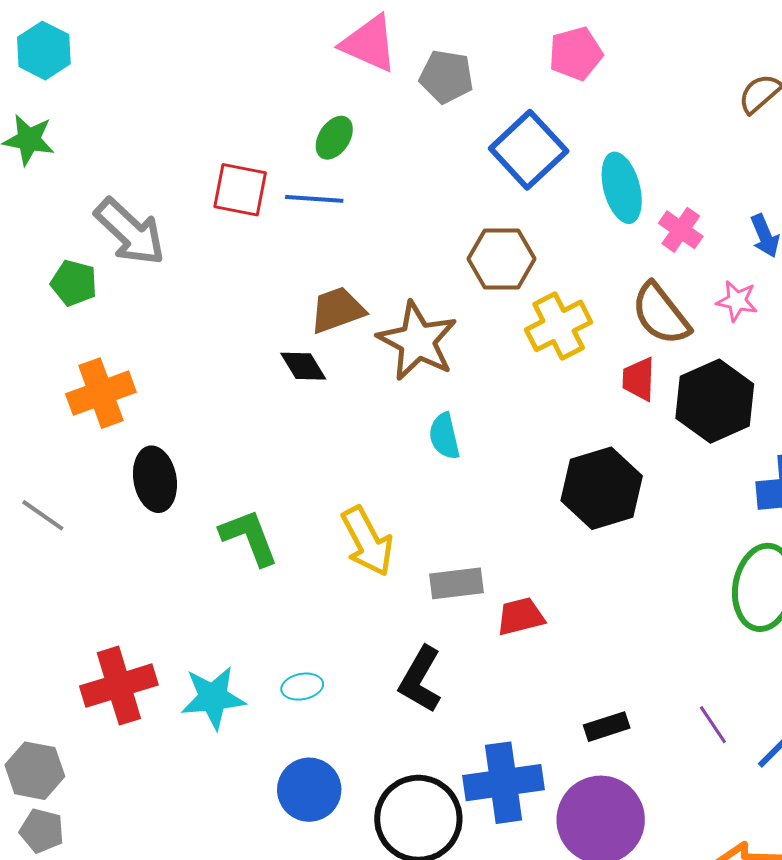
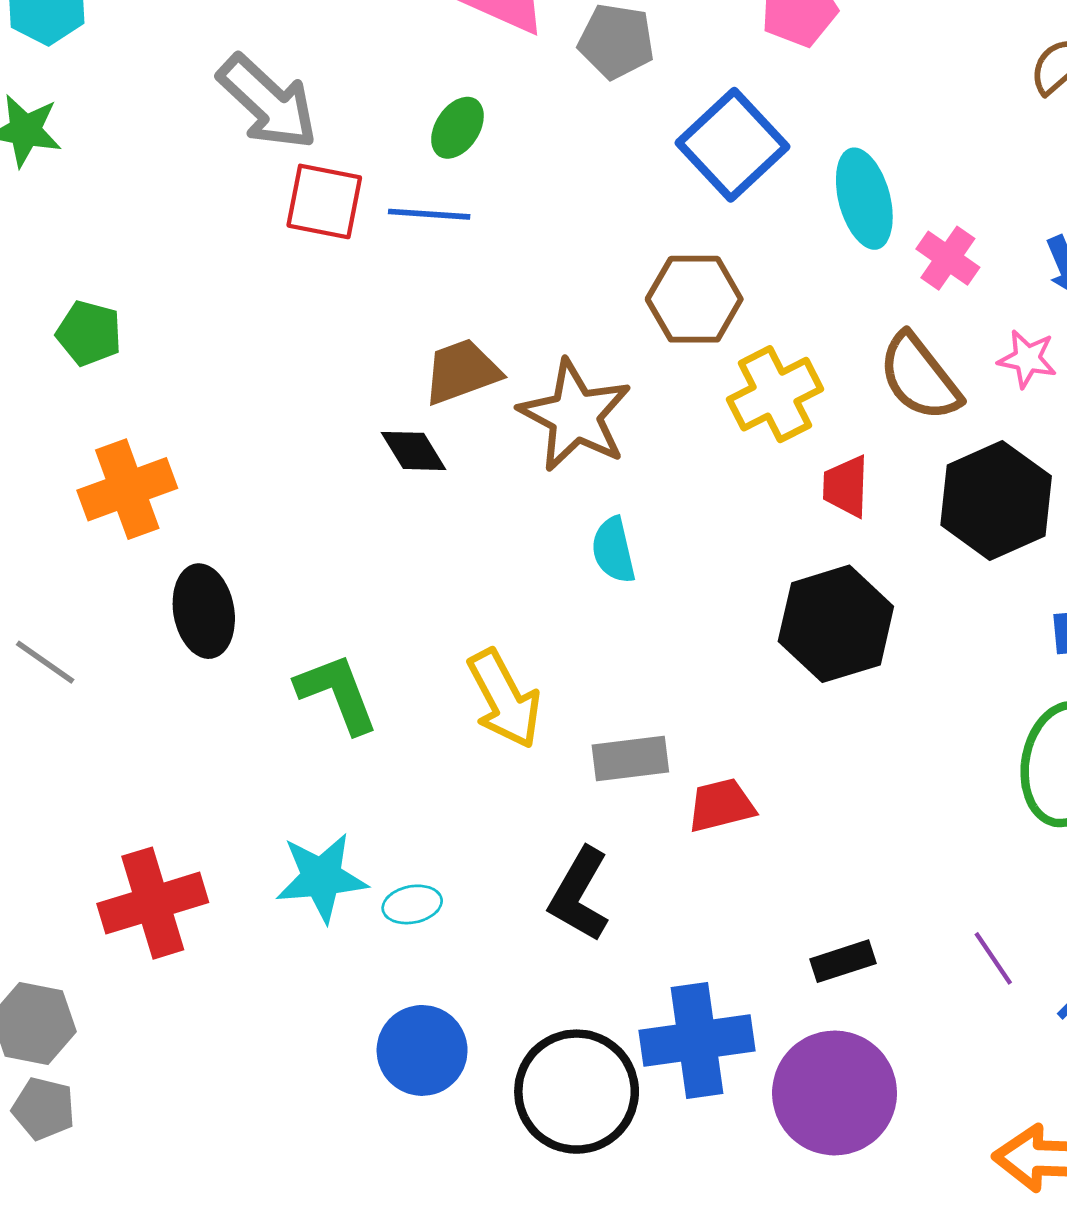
gray arrow: (130, 232) -> (268, 102), moved
red trapezoid: (639, 379) -> (846, 486), moved
cyan star: (213, 698) -> (321, 878), moved

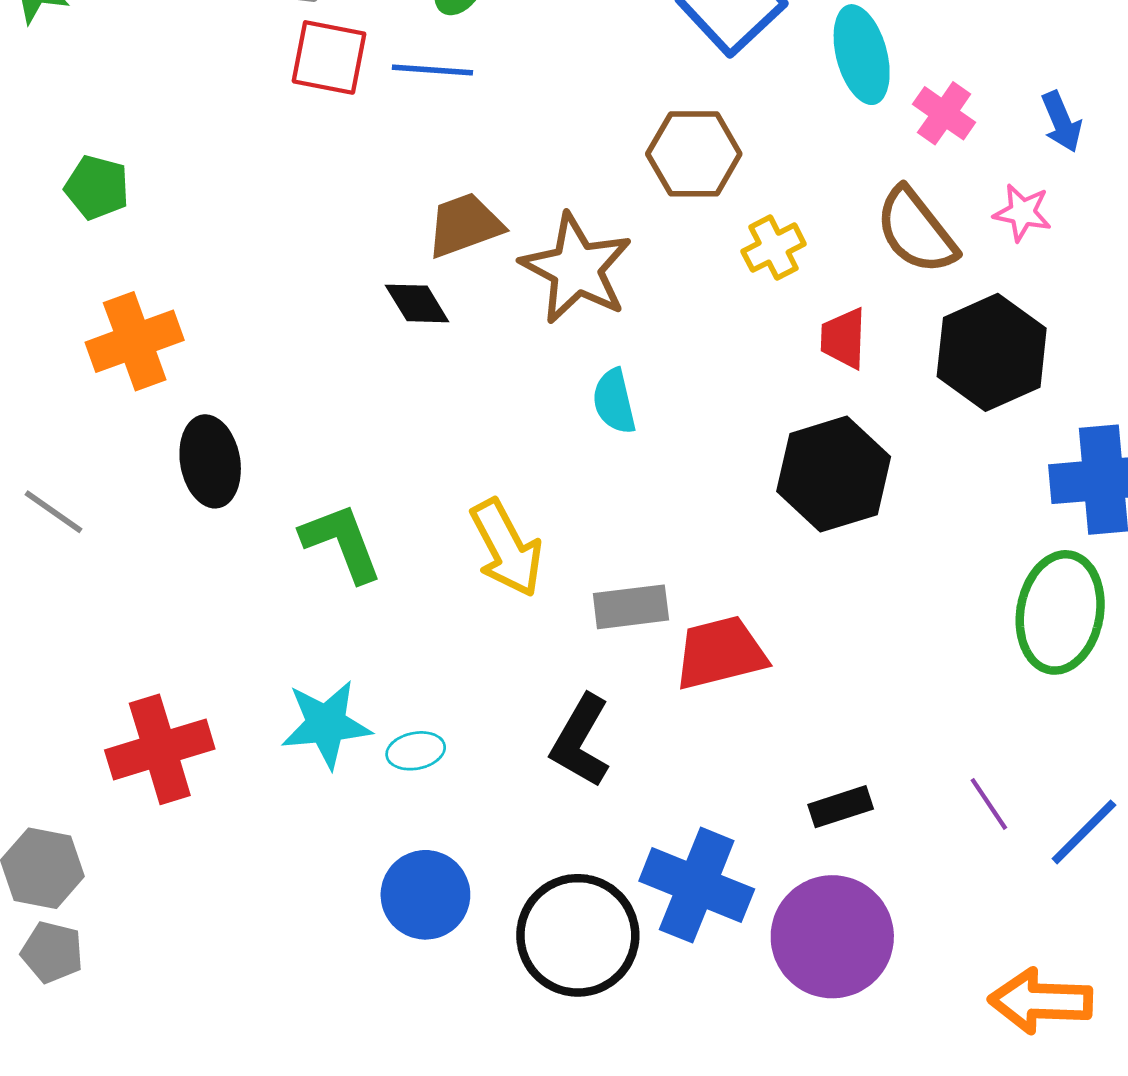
yellow cross: (775, 394) -> (774, 248), size x0.7
red trapezoid: (721, 805) -> (720, 653), size x1.4
blue cross: (697, 1041) -> (697, 885), turned 30

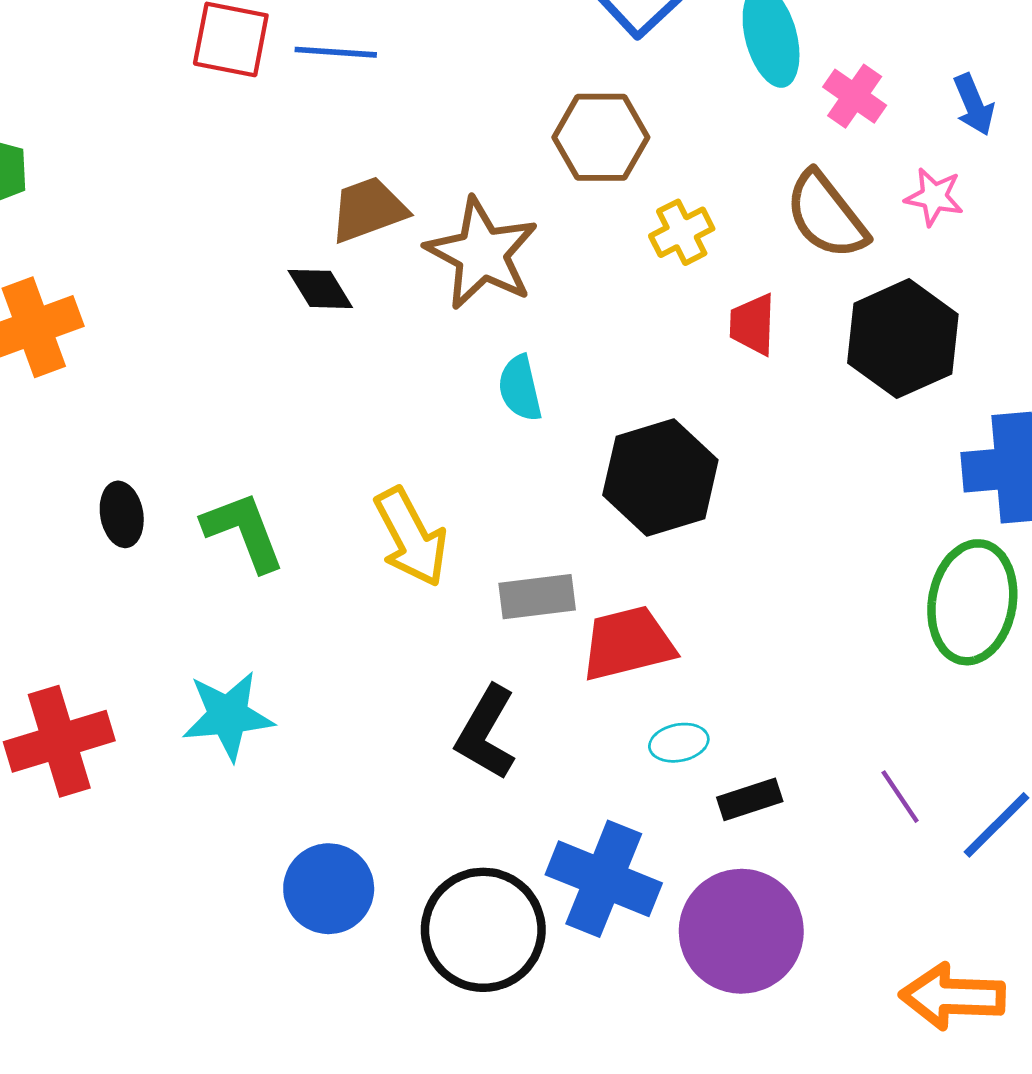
black ellipse: (210, 461) -> (122, 514), moved, size x0.7
black hexagon: (834, 474) -> (660, 478), moved
cyan ellipse: (416, 751) -> (679, 743), moved

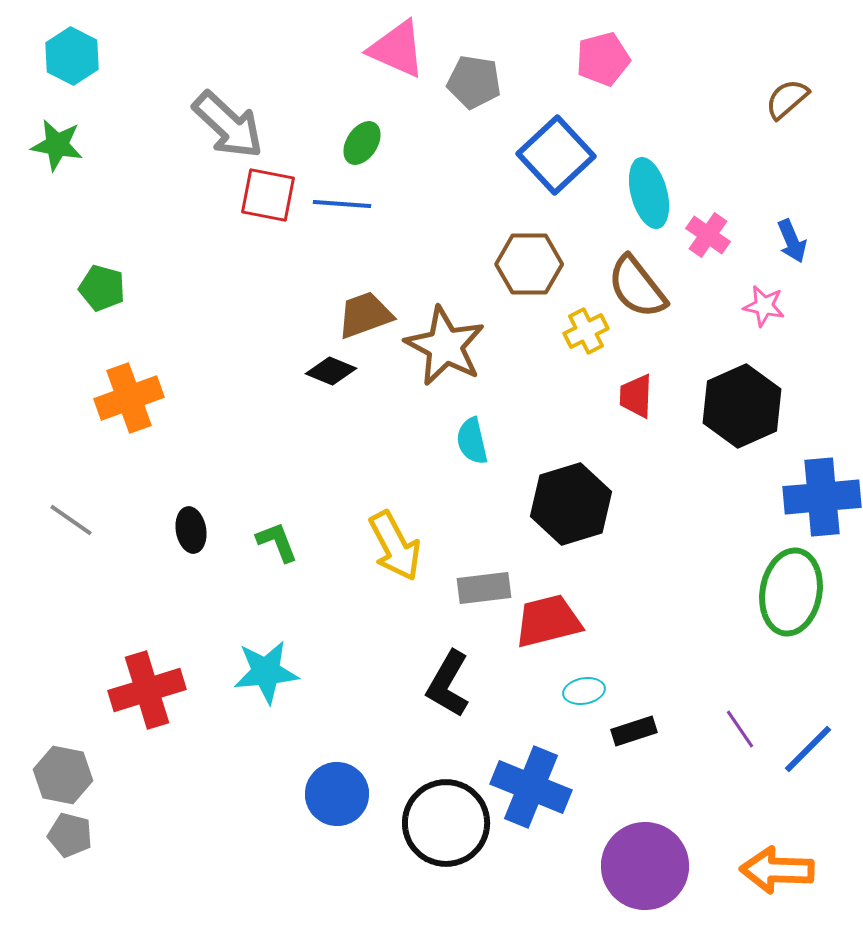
brown semicircle: (826, 215) -> (637, 287), moved
black diamond: (320, 289) -> (331, 371), turned -36
green L-shape: (244, 531) -> (277, 542), size x0.7
purple circle: (741, 931) -> (645, 866), moved

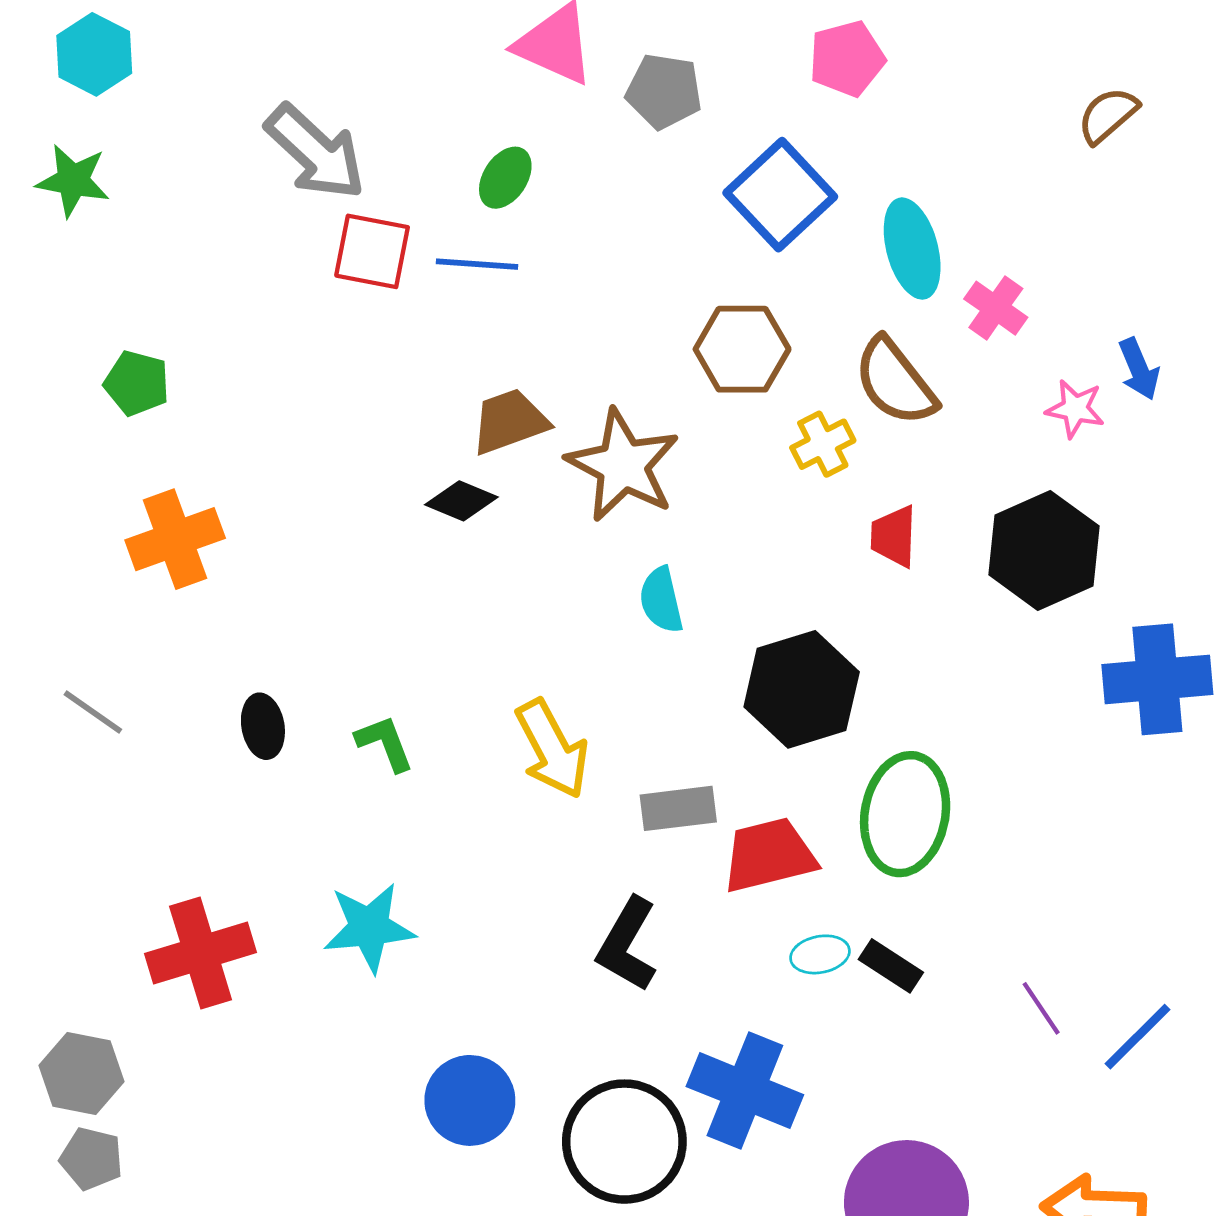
blue arrow: (792, 241) -> (1139, 369), moved
green ellipse: (791, 592) -> (905, 814), moved
black rectangle: (634, 731) -> (891, 966), moved, turned 51

